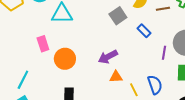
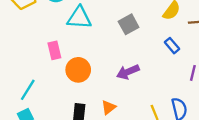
gray square: (118, 16) -> (129, 24), moved
orange triangle: (116, 77) -> (109, 107), moved, turned -40

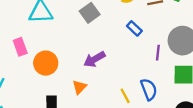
orange triangle: (109, 107) -> (79, 87), moved

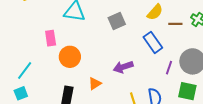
blue rectangle: (134, 28) -> (153, 42), size x1.5
purple arrow: (94, 59) -> (123, 67), moved

